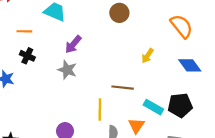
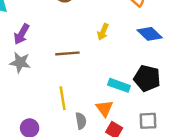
brown line: (123, 88) -> (67, 53), moved
black pentagon: (180, 105) -> (147, 78), turned 30

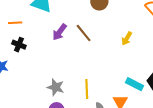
brown line: (67, 53) -> (84, 33), moved, turned 48
gray star: (20, 62) -> (56, 87), moved

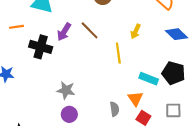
black cross: (19, 45) -> (41, 47), moved, size x1.5
yellow line: (87, 89) -> (118, 53), moved

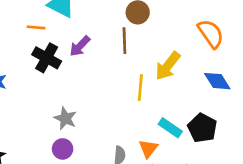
orange line: (16, 27) -> (36, 27), moved
brown line: (90, 30) -> (124, 41), moved, turned 30
yellow arrow: (136, 31) -> (168, 66), size x1.6

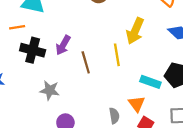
brown line: (124, 41) -> (86, 62), moved
purple arrow: (80, 46) -> (63, 45), moved
gray star: (65, 118) -> (50, 90), moved

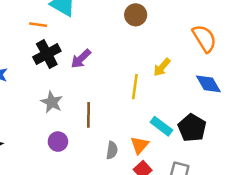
yellow arrow: (135, 31) -> (162, 67), size x0.7
black cross: (33, 50) -> (47, 54), turned 30
brown line: (86, 62) -> (89, 115), moved

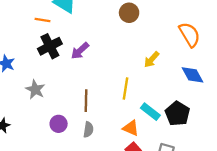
yellow line: (135, 87) -> (125, 89), moved
gray star: (52, 102) -> (35, 90), moved
orange triangle: (140, 145) -> (131, 128), turned -48
gray semicircle: (112, 150) -> (88, 130), moved

